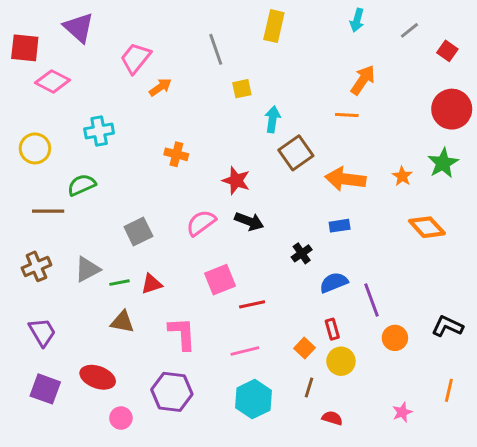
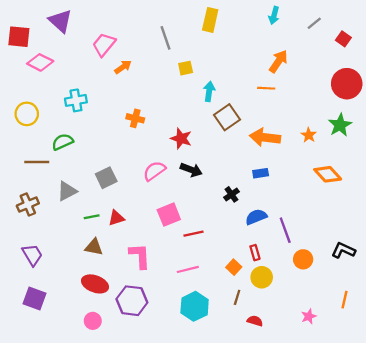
gray triangle: (87, 269) -> (67, 191), moved
red ellipse: (98, 377) -> (95, 284), moved

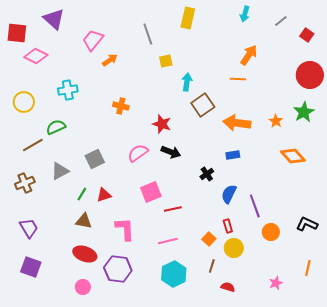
brown line: (37, 162) -> (33, 145), turned -30
green line: (92, 217) -> (82, 194), turned -48
blue semicircle: (256, 217) -> (229, 194), turned -42

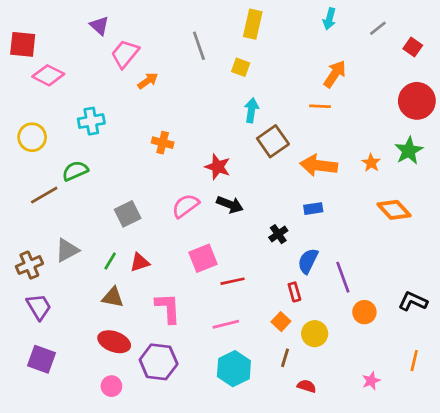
purple triangle: (54, 19) -> (99, 26), moved, size x0.7
yellow square: (166, 61) -> (241, 67), moved, turned 32
gray triangle: (60, 171) -> (67, 250), moved
brown cross: (25, 183) -> (29, 265), moved
red rectangle: (228, 226) -> (294, 292), moved

